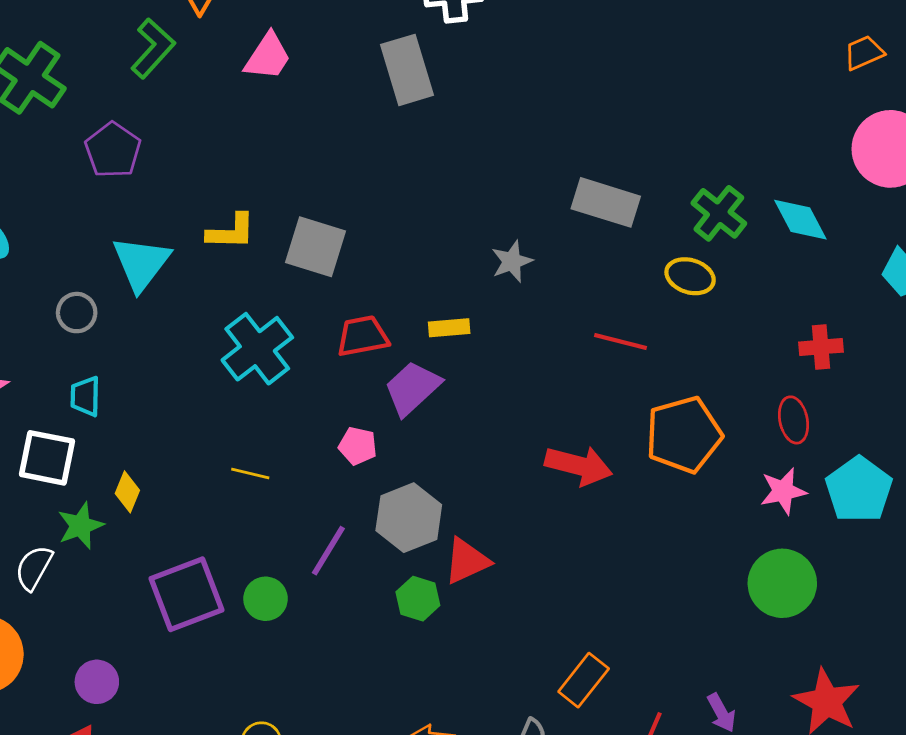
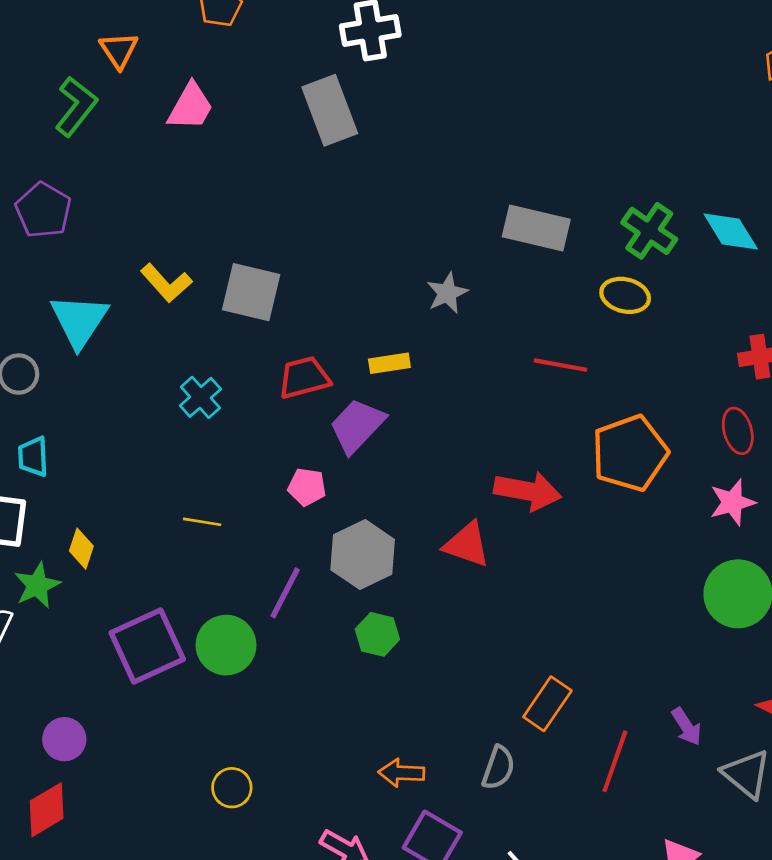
yellow L-shape: (231, 232) -> (166, 283), turned 51
cyan cross: (257, 349) -> (200, 397), size x0.6
red triangle: (467, 561) -> (467, 544), moved, turned 48
green circle: (266, 599) -> (226, 645), size x1.4

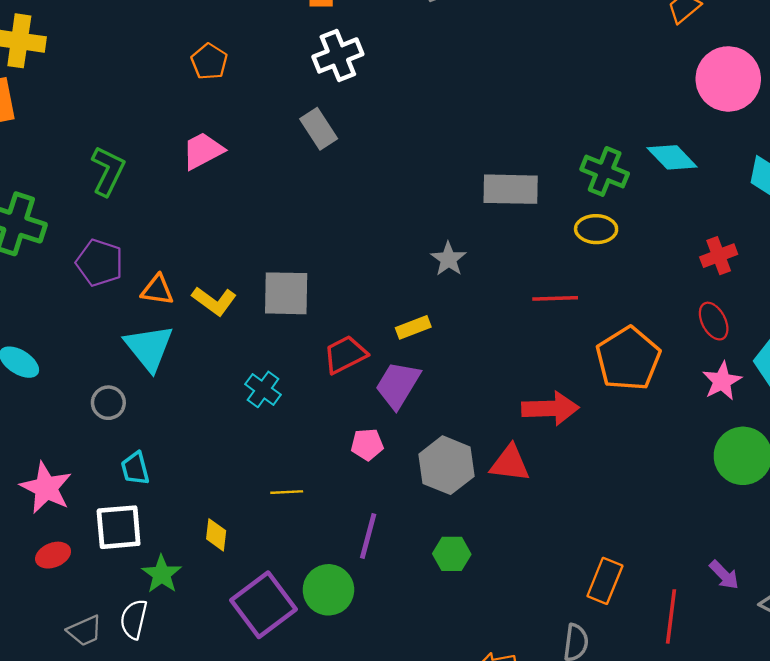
orange triangle: (119, 50) -> (157, 290), moved, turned -36
pink trapezoid: (191, 107) -> (203, 151), turned -135
gray rectangle: (330, 110) -> (319, 129), size x0.7
yellow diamond: (81, 549) -> (216, 535), moved
gray hexagon: (363, 555) -> (446, 465), moved

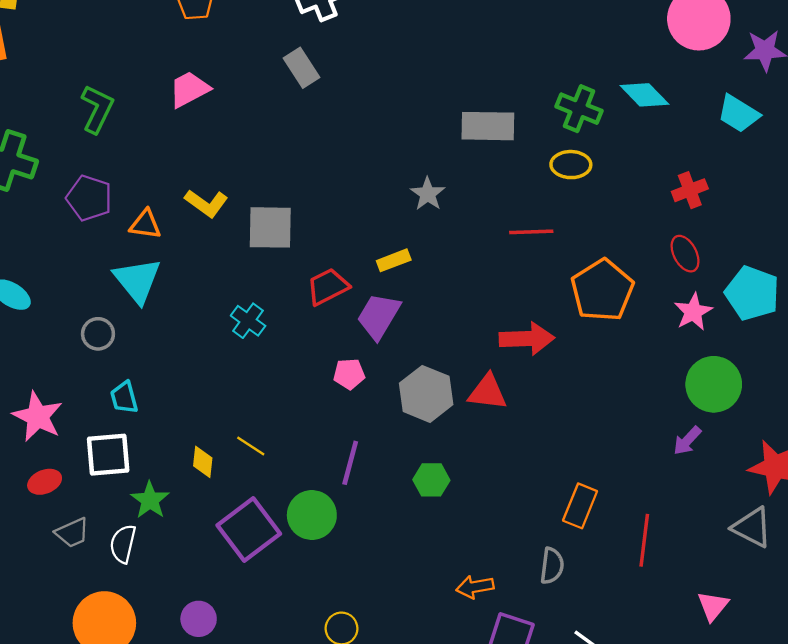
yellow L-shape: (214, 301) -> (206, 203), moved
yellow line: (287, 492) -> (251, 446), moved, turned 36
purple arrow: (724, 575) -> (687, 441), moved, turned 88
gray trapezoid: (85, 631) -> (72, 533), moved

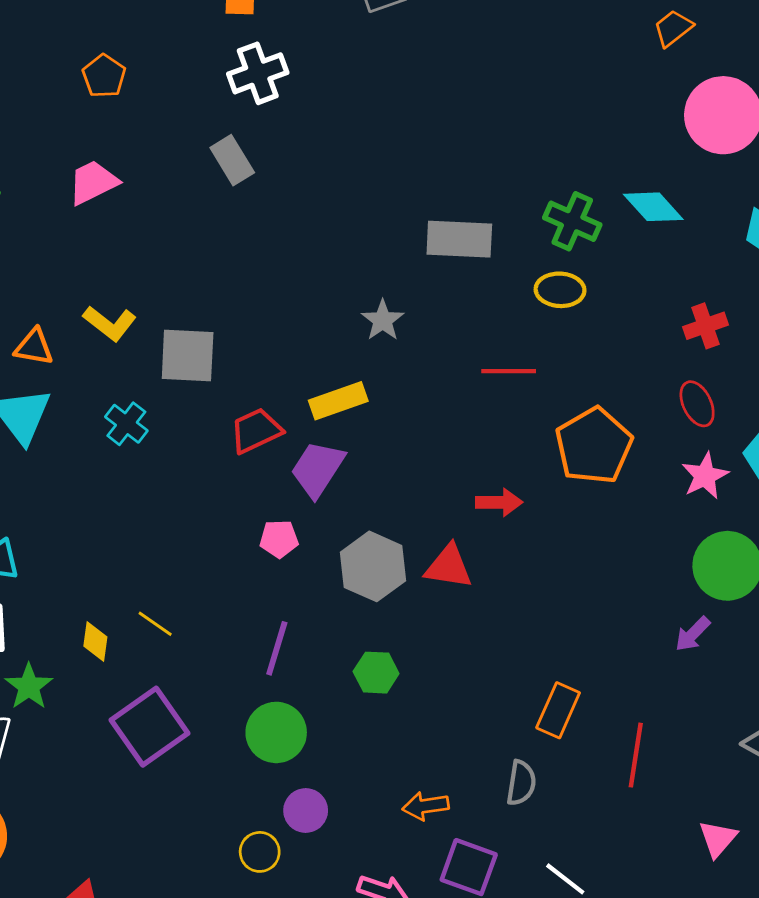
yellow rectangle: (394, 260) -> (338, 401), size x1.4
cyan cross: (248, 321) -> (126, 424), moved
red arrow: (527, 339) -> (499, 502), size x0.7
green circle: (312, 515) -> (276, 732), moved
purple circle: (199, 619) -> (306, 811), moved

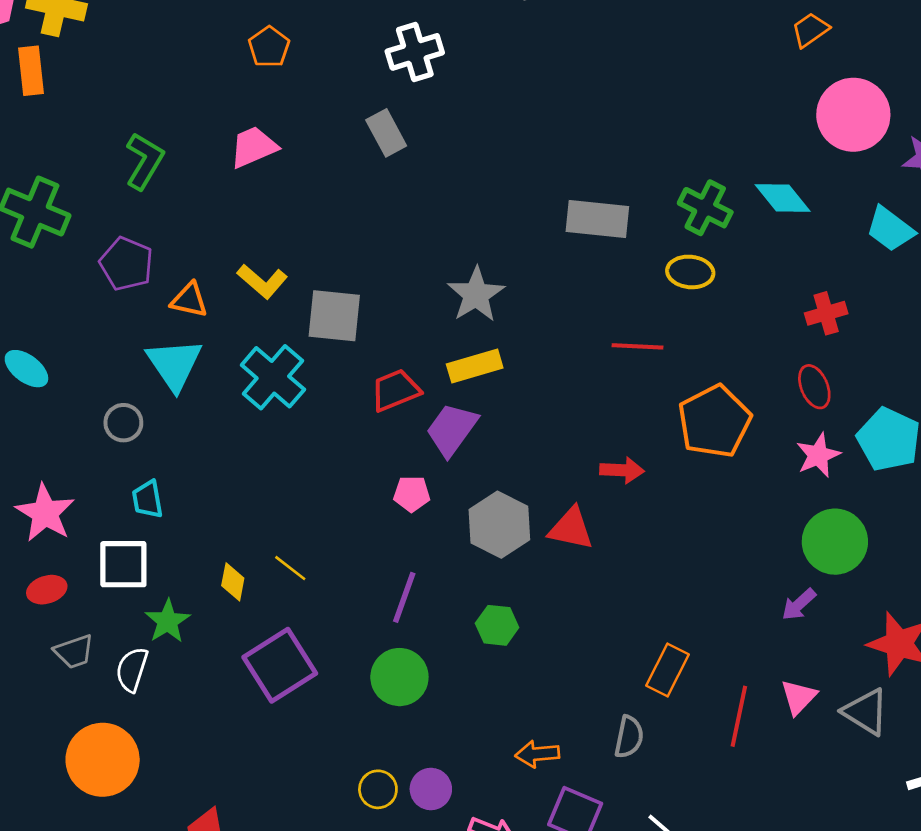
gray star: (383, 320) -> (476, 295), moved, size x1.4
cyan cross: (126, 424) -> (273, 377), size x1.6
purple circle: (306, 811) -> (431, 789), moved
pink triangle: (718, 839) -> (799, 697), moved

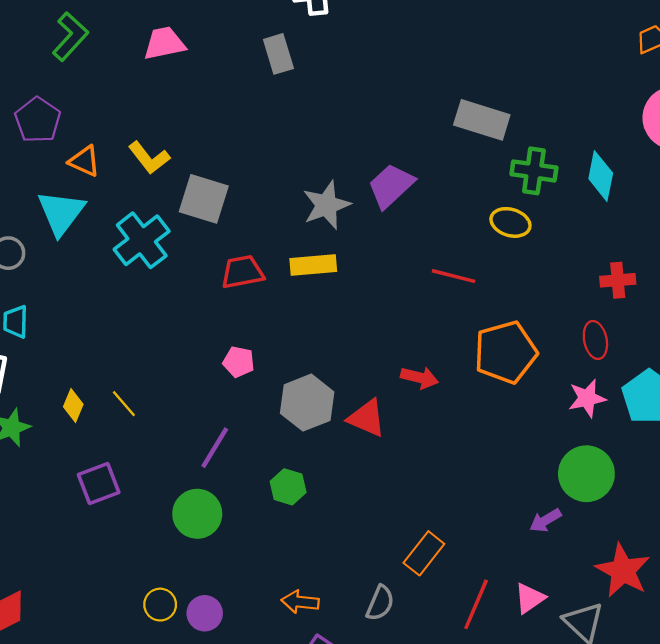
cyan diamond: (783, 198) -> (601, 176), turned 39
green cross: (705, 208) -> (534, 171), turned -30
gray rectangle: (597, 219) -> (482, 120), moved
purple trapezoid: (452, 429) -> (391, 186), moved
purple square: (280, 665) -> (99, 484), size x0.7

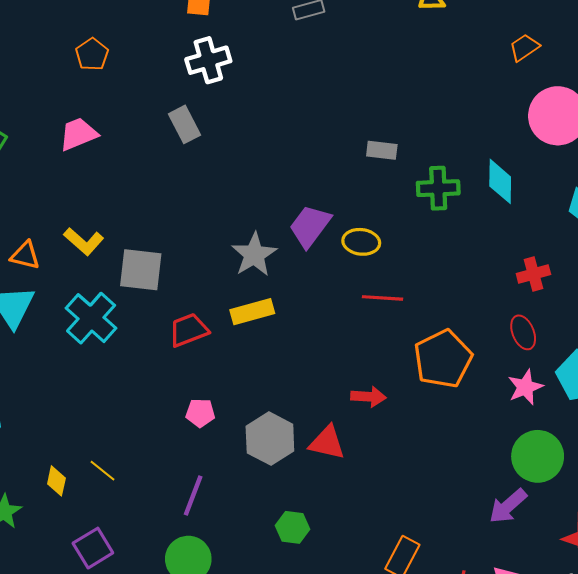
gray rectangle: (482, 120) -> (382, 150), size x0.6
yellow ellipse: (510, 222) -> (361, 242), moved
green hexagon: (288, 487) -> (293, 527), moved
purple arrow: (545, 520) -> (508, 506), size x1.4

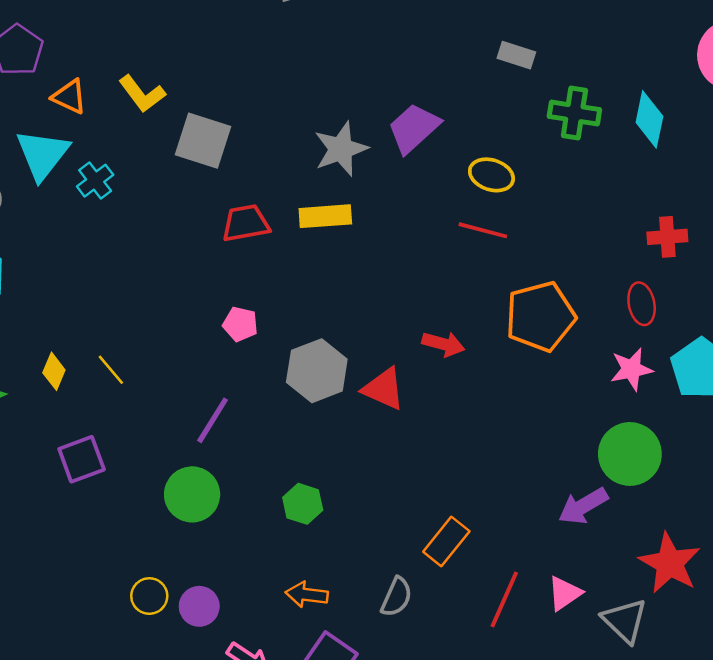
yellow ellipse: (361, 242) -> (491, 175), moved
cyan cross: (91, 318) -> (95, 181), moved, size x0.6
green hexagon: (293, 527) -> (303, 504), moved

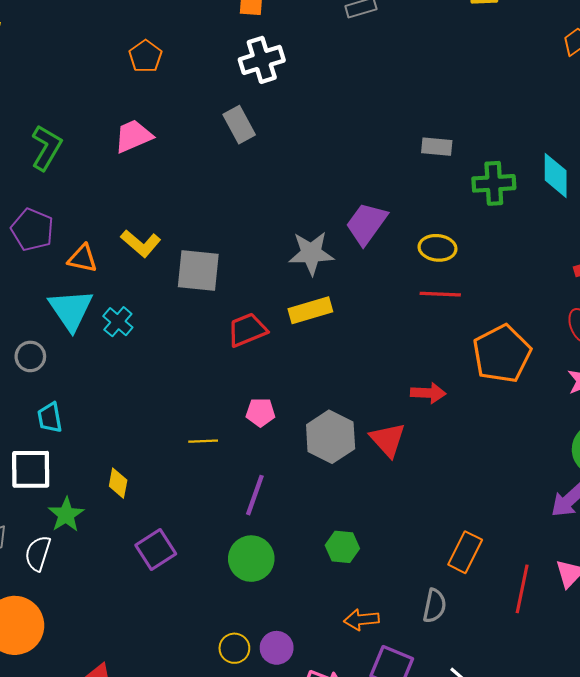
gray star: (341, 149) -> (311, 253), turned 30
yellow line: (111, 370) -> (203, 441), moved, turned -40
red triangle: (384, 389) -> (388, 440), turned 36

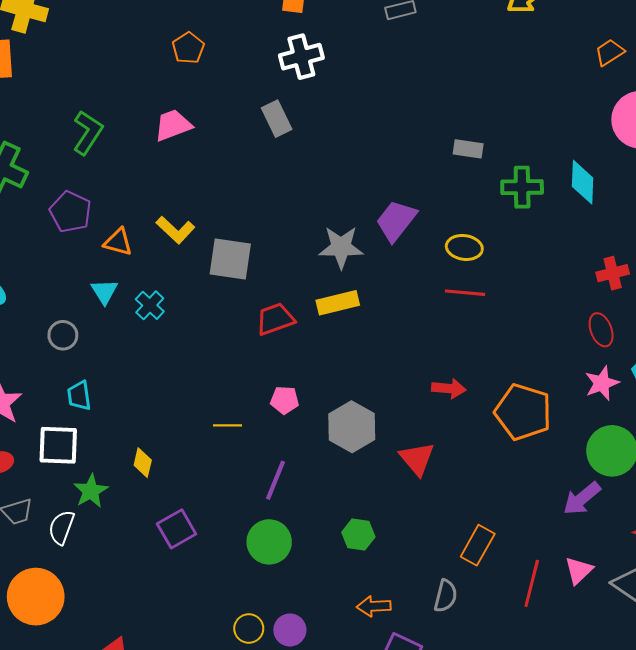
cyan triangle: (71, 310) -> (104, 292), size x0.6
orange pentagon: (502, 354) -> (523, 412), moved, turned -30
red triangle: (388, 440) -> (417, 459), moved

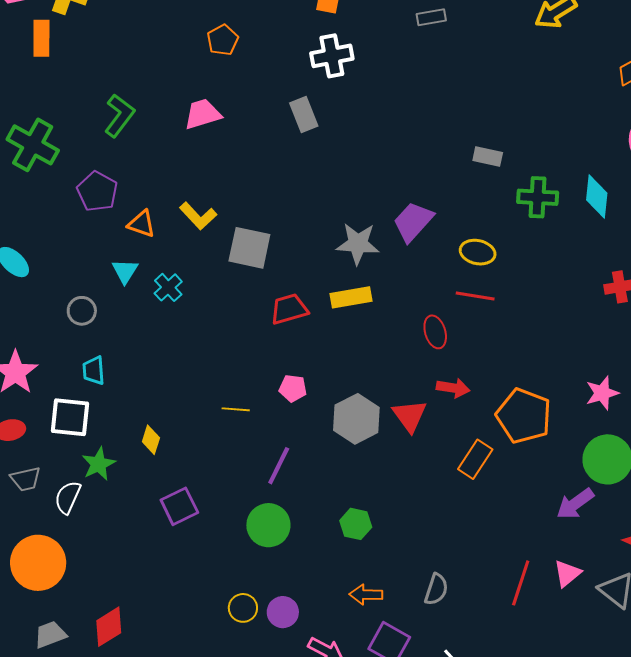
red ellipse: (601, 330) -> (435, 332), moved
red triangle: (417, 459) -> (410, 416), moved
orange rectangle: (478, 545) -> (475, 459), moved

